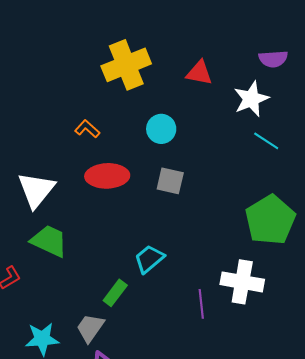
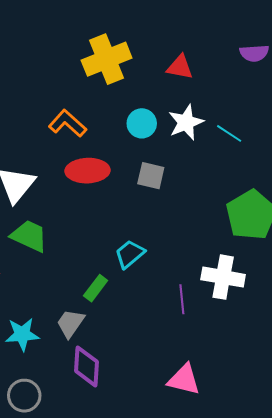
white star: (251, 99) -> (186, 122), moved
orange L-shape: (87, 129) -> (67, 123), size x1.5
cyan line: (266, 141) -> (229, 133), moved

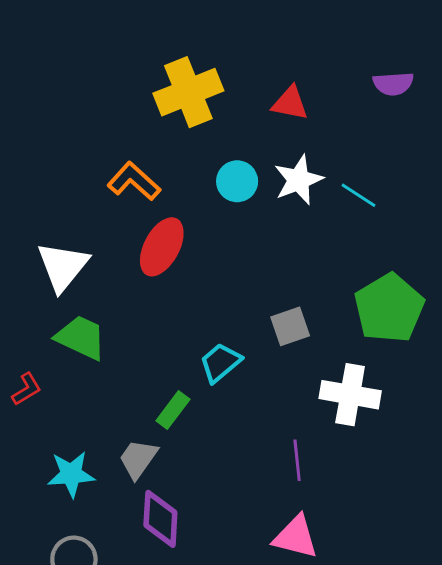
red ellipse: (88, 171) -> (162, 247), turned -60
gray square: (151, 176) -> (290, 326), moved, turned -32
purple line: (182, 299) -> (297, 460), moved

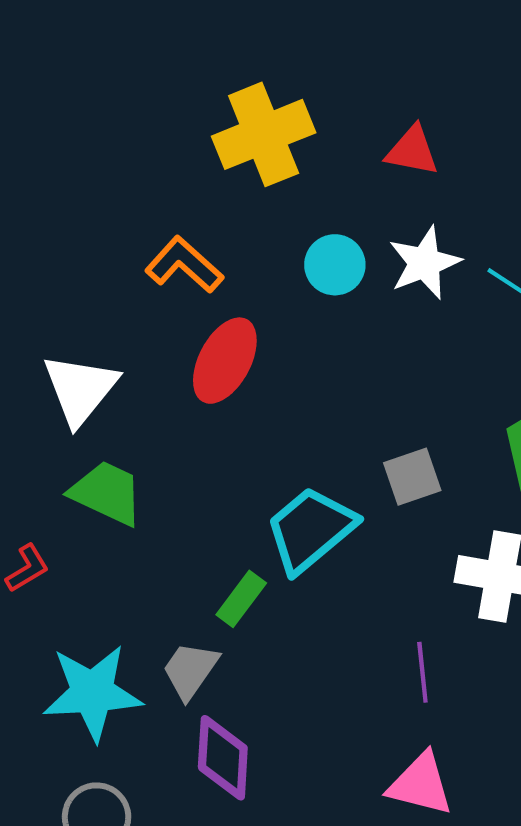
cyan trapezoid: (220, 363) -> (310, 530), size x1.5
cyan star: (71, 474) -> (92, 693), size x1.4

